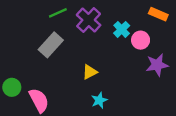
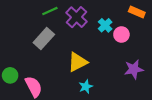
purple star: (157, 65) -> (134, 69), moved
yellow triangle: (90, 72) -> (78, 62), size x1.5

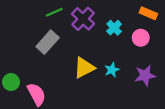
pink circle: (121, 34) -> (141, 38), moved
cyan star: (86, 87) -> (112, 70), moved

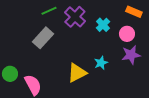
yellow triangle: (84, 68) -> (77, 73), moved
purple star: (145, 75) -> (131, 55), moved

